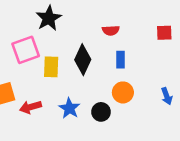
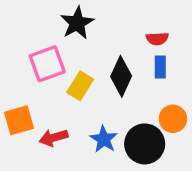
blue rectangle: (120, 60) -> (160, 67), moved
yellow rectangle: (51, 67) -> (80, 86), turned 30
black circle: (101, 112) -> (145, 144), size x1.6

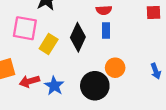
pink square: (47, 64) -> (25, 28), turned 30
blue star: (104, 139) -> (54, 86), moved

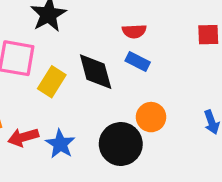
blue rectangle: (106, 30) -> (138, 62), turned -63
black diamond: (78, 37) -> (96, 72), turned -40

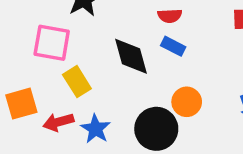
yellow rectangle: (52, 82) -> (77, 82), moved, turned -64

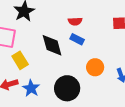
orange circle: (187, 102) -> (95, 67), moved

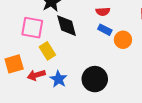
black diamond: (52, 45) -> (67, 26), moved
orange circle: (95, 67) -> (123, 40), moved

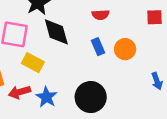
blue rectangle: (105, 30) -> (98, 47), moved, turned 40
yellow rectangle: (47, 51) -> (33, 63), turned -30

